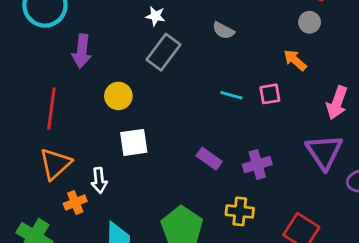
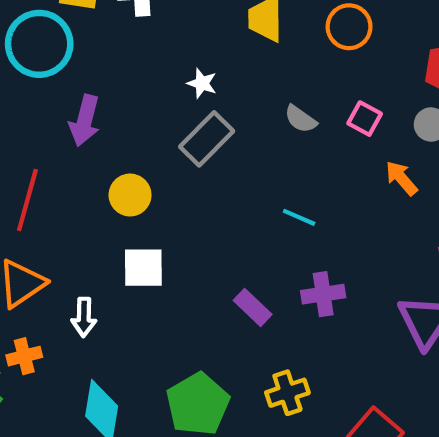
pink square: (270, 94) -> (365, 119), moved, turned 30
purple cross: (257, 164) -> (323, 294), moved
orange cross: (75, 202) -> (24, 356), moved
yellow cross: (240, 211) -> (287, 393), turned -32

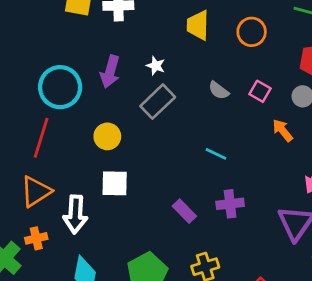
cyan circle: (39, 44) -> (60, 87), moved
purple arrow: (85, 121) -> (110, 72), moved
white arrow: (84, 317) -> (75, 214), size x1.5

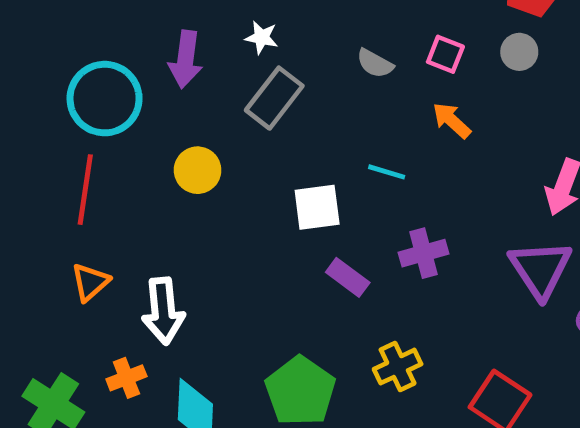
orange arrow: (283, 130) -> (452, 120), moved
white square: (115, 183) -> (317, 207), moved
orange triangle: (36, 191) -> (90, 282), size x0.7
orange cross: (36, 238) -> (126, 378), moved

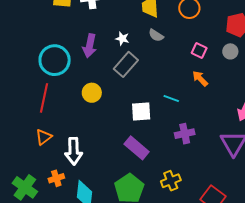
gray semicircle: (375, 63) -> (156, 35), moved
purple rectangle: (348, 277) -> (137, 148), moved, size x1.4

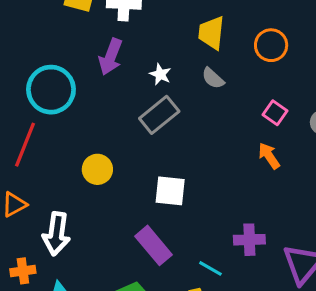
purple arrow: (90, 46) -> (111, 57), moved
yellow circle: (92, 93) -> (97, 169), moved
cyan line: (171, 98) -> (210, 268), moved
purple cross: (185, 134) -> (249, 240), moved

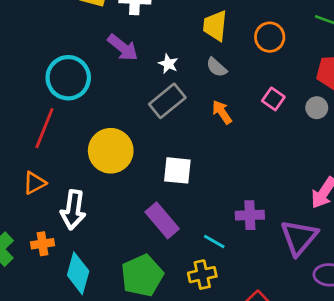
purple arrow: (111, 57) -> (123, 48), turned -72
orange arrow: (269, 156) -> (222, 112), moved
yellow circle: (97, 169) -> (111, 151), size x1.6

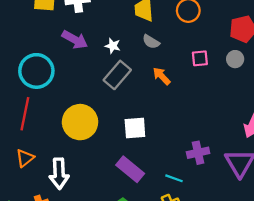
pink square: (273, 99) -> (200, 58), turned -30

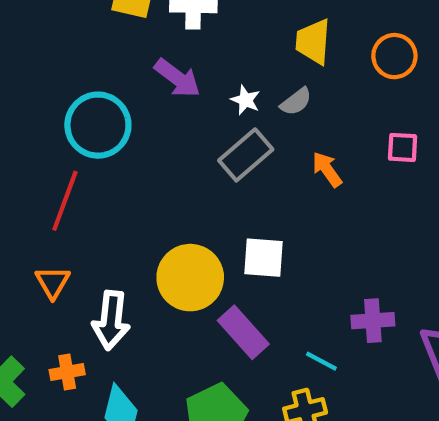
gray semicircle: (151, 42) -> (296, 102), moved, turned -78
yellow circle: (80, 122) -> (190, 278), moved
orange triangle: (25, 158) -> (53, 282), turned -30

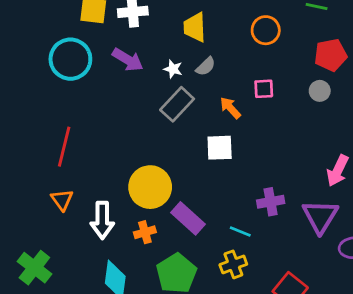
yellow trapezoid: (313, 42) -> (195, 27), moved
cyan circle: (98, 125) -> (70, 59), moved
pink square: (403, 147) -> (264, 89), moved
white square: (263, 258) -> (220, 148), moved
orange cross: (67, 372) -> (145, 232), moved

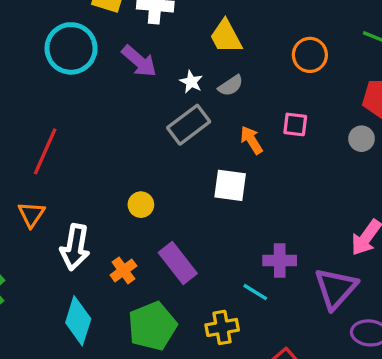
yellow trapezoid: (195, 27) -> (226, 37), turned -36
yellow circle: (150, 187) -> (141, 205), moved, size x0.5
cyan line: (240, 231) -> (255, 292), moved
orange cross: (145, 232) -> (123, 270), turned -30

